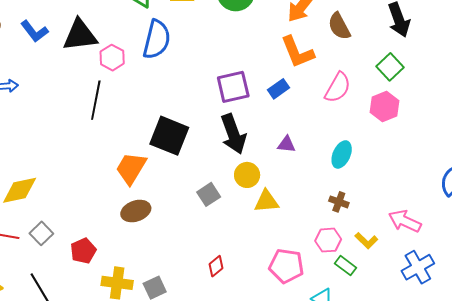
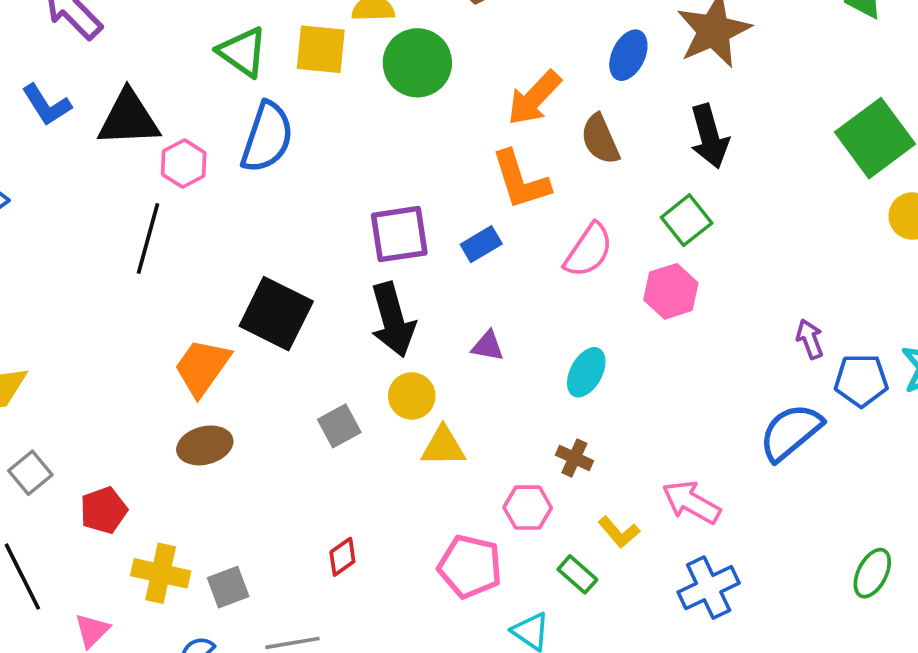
pink hexagon: (328, 240) -> (528, 508), moved

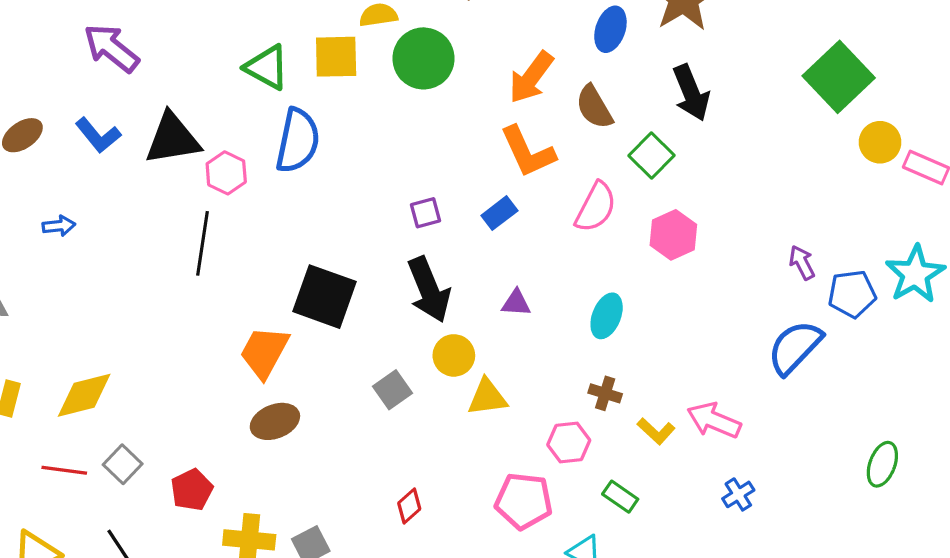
green square: (687, 220) -> (652, 155), moved
purple square: (399, 234) -> (425, 213), size x0.6
yellow L-shape: (619, 532) -> (656, 431), moved
blue cross: (709, 588) -> (738, 494), size x0.6

